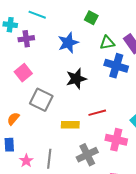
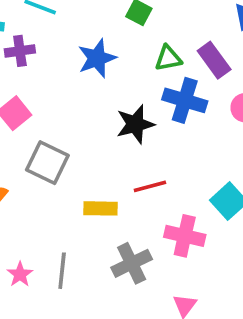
black star: (76, 79) -> (135, 124), moved

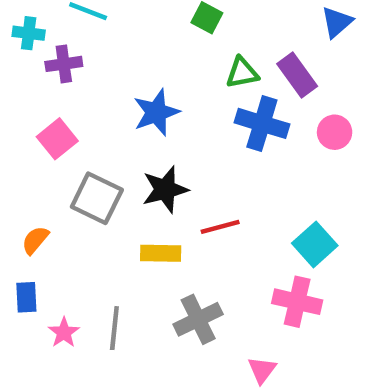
blue star: (97, 58) -> (156, 112), moved
black star: (135, 124) -> (165, 189), moved
pink cross: (185, 236) -> (297, 302), moved

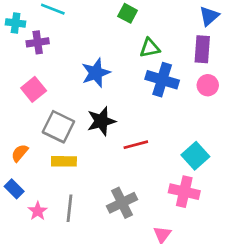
purple rectangle: (297, 75) -> (202, 49), moved, turned 40
yellow rectangle: (161, 253) -> (64, 161), moved
blue rectangle: (26, 297) -> (14, 189), turned -42

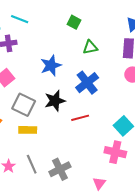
blue cross: (162, 80) -> (87, 83), moved, turned 35
gray cross: (122, 203) -> (60, 169), moved
gray line: (69, 208) -> (32, 164), turned -30

